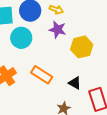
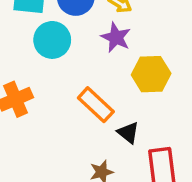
orange rectangle: (42, 75) -> (96, 105), moved

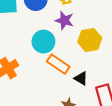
cyan circle: (52, 40) -> (43, 42), moved

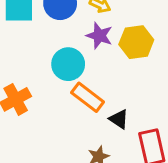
yellow hexagon: (90, 40) -> (136, 42), moved

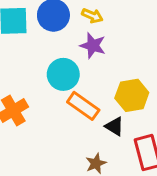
yellow hexagon: (136, 42) -> (132, 95), moved

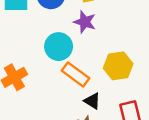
black triangle: (114, 126) -> (92, 101), moved

